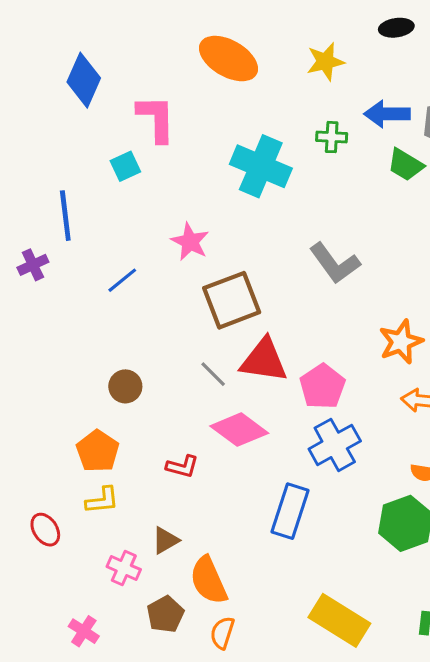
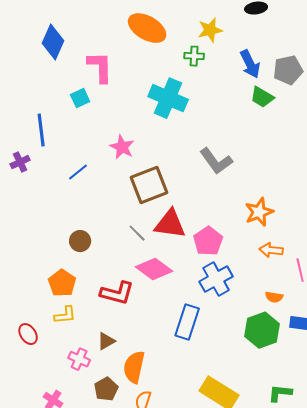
blue arrow: (387, 114) -> (250, 64), turned -116
green cross: (332, 137) -> (194, 56), moved
red L-shape: (182, 466) -> (117, 293), size x1.6
orange semicircle: (208, 580) -> (134, 367), turned 36

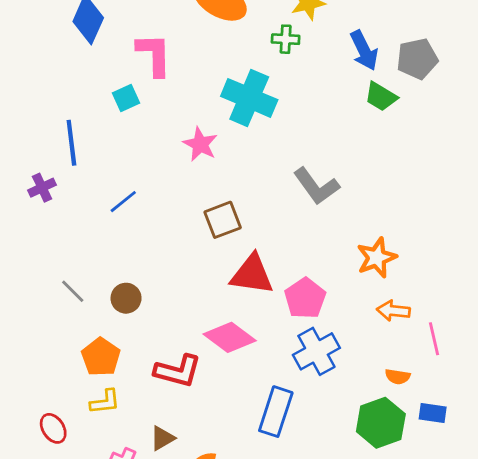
pink star: (122, 147) -> (200, 144), moved
brown square: (149, 185) -> (223, 220), size x0.7
gray line: (137, 233) -> (73, 291), moved

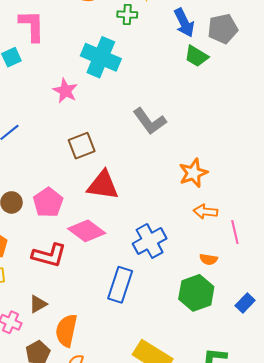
pink pentagon: (305, 298) -> (48, 202), moved
blue rectangle: (433, 413) -> (245, 303), moved, turned -54

